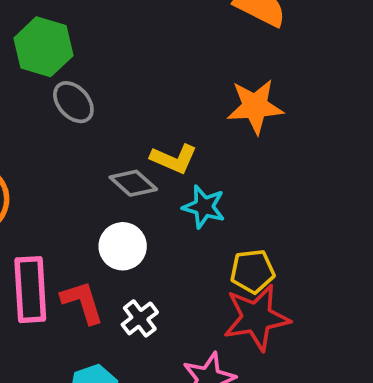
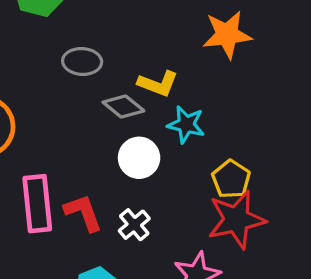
gray ellipse: (73, 102) -> (82, 61), moved, turned -42
white circle: (123, 246) -> (139, 158), moved
yellow pentagon: (252, 271) -> (231, 179), turned -30

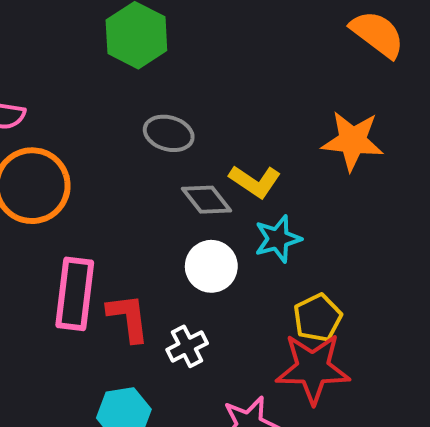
cyan star: (186, 124) -> (278, 239), turned 30

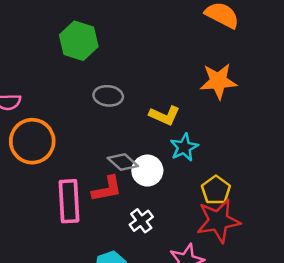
gray diamond: (206, 200) -> (123, 162), moved
red L-shape: (128, 318) -> (107, 189), moved, turned 96

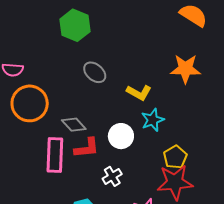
gray ellipse: (108, 96) -> (95, 72), turned 30
gray diamond: (123, 162) -> (74, 125), moved

